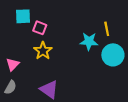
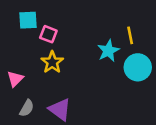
cyan star: (89, 41) -> (108, 51), turned -30
gray semicircle: (10, 87) -> (27, 108), moved

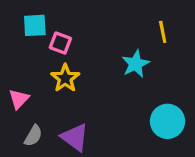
yellow line: (130, 35) -> (163, 32), moved
cyan circle: (138, 67) -> (167, 121), moved

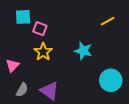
yellow line: (163, 32) -> (108, 21), turned 72
cyan star: (136, 64) -> (83, 51), moved, turned -30

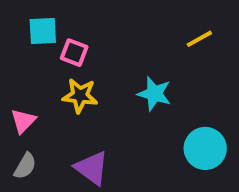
yellow star: (43, 52) -> (80, 96), turned -30
gray semicircle: (22, 90) -> (25, 166), moved

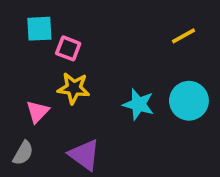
cyan star: (154, 94) -> (138, 104), moved
pink triangle: (23, 121) -> (38, 112), moved
cyan circle: (205, 148) -> (189, 101), moved

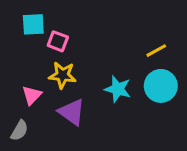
yellow line: (184, 36) -> (156, 51), moved
purple triangle: (84, 155) -> (72, 112), moved

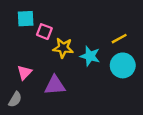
yellow star: (62, 75) -> (63, 48), moved
cyan star: (118, 89) -> (90, 56), moved
purple triangle: (72, 112) -> (55, 85), turned -40

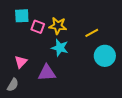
yellow line: (119, 39) -> (92, 33), moved
yellow star: (63, 48) -> (58, 26), moved
cyan star: (90, 56) -> (60, 48), moved

